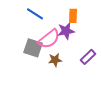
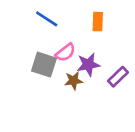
purple star: (66, 31) -> (88, 65), moved
pink semicircle: (49, 39) -> (65, 52), size x0.7

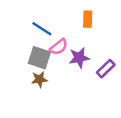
blue line: (47, 19) -> (42, 29), moved
brown star: (74, 81) -> (39, 79), moved

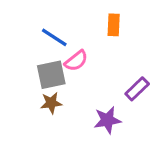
gray square: (39, 58) -> (51, 75), turned -30
purple star: (79, 58) -> (107, 120), moved

